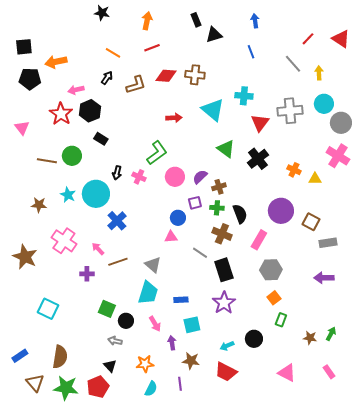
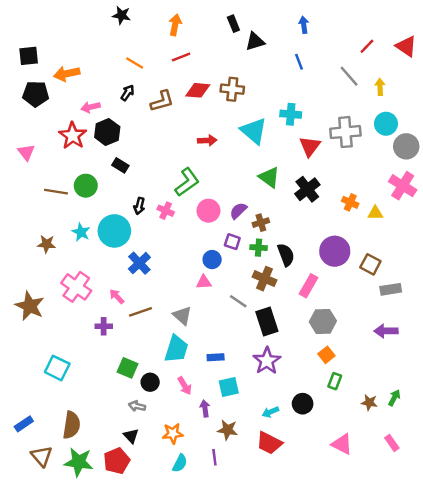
purple square: (195, 203) -> (232, 242), turned 32

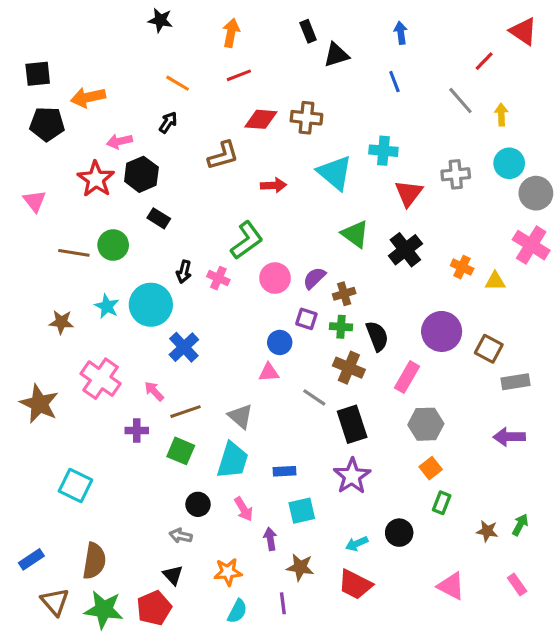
red triangle: (406, 46) -> (523, 31), moved
brown L-shape: (162, 101) -> (223, 155), moved
gray cross: (345, 132) -> (456, 174), size x0.7
green square: (127, 368) -> (181, 451), moved

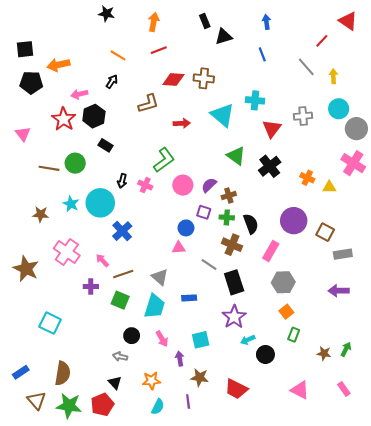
blue rectangle: (284, 471) -> (189, 298), moved
cyan arrow: (357, 544) -> (248, 340), moved

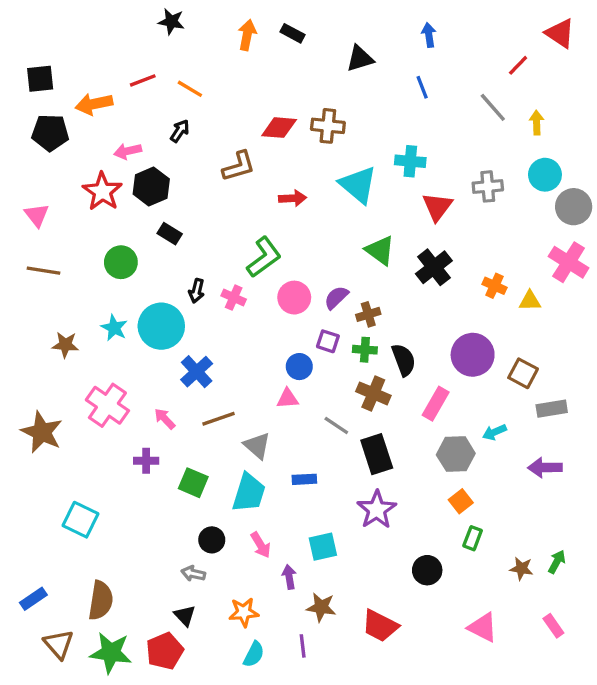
black rectangle: (205, 21) -> (293, 33), moved, turned -40
red line: (159, 50) -> (143, 80), moved
brown line: (49, 168) -> (43, 271), moved
brown line: (123, 274) -> (218, 419), moved
cyan arrow: (248, 340) -> (494, 432), moved

